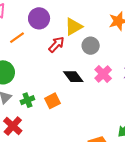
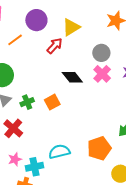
gray circle: (91, 46) -> (101, 53), moved

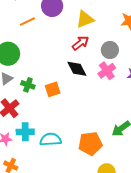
red arrow: (55, 46) -> (80, 43), moved
green cross: (27, 102) -> (28, 85), turned 32
cyan cross: (34, 167) -> (25, 132), moved

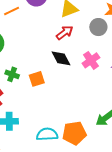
gray circle: (110, 50) -> (98, 27), moved
cyan semicircle: (51, 139) -> (47, 134), moved

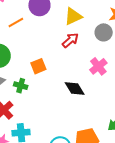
black diamond: (61, 58) -> (75, 88), moved
orange square: (37, 79) -> (38, 66), moved

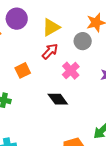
orange square: (38, 66) -> (23, 70), moved
pink cross: (98, 66) -> (71, 71), moved

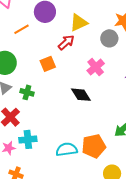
red arrow: (50, 51) -> (66, 42), moved

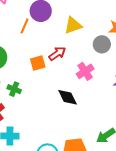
orange line: (22, 29) -> (25, 26), moved, turned -42
red arrow: (66, 42) -> (57, 54), moved

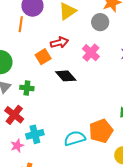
red arrow: (57, 54) -> (59, 42), turned 36
black diamond: (68, 97) -> (66, 76), moved

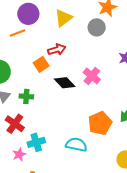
orange line: (21, 24) -> (17, 33), turned 63
pink cross: (91, 53) -> (92, 76), moved
orange pentagon: (101, 131) -> (100, 123), moved
cyan semicircle: (75, 138) -> (76, 145), turned 30

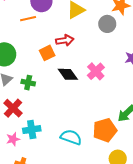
orange pentagon: (100, 123) -> (105, 130), moved

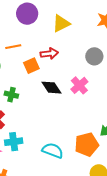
orange line: (28, 19) -> (13, 47), moved
gray circle: (107, 24) -> (94, 56), moved

